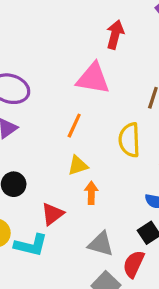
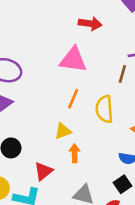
red arrow: (115, 35) -> (90, 23), turned 85
orange line: (74, 126) -> (73, 99), moved

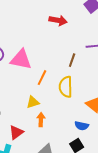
pink triangle: (73, 60) -> (21, 59), moved
brown line: (122, 74) -> (72, 60), moved

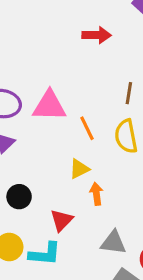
orange line: (42, 78) -> (87, 128), turned -42

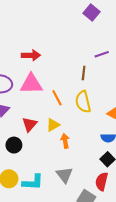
red arrow: (97, 35) -> (31, 55), moved
red triangle: (61, 220) -> (30, 124), moved
gray triangle: (113, 243) -> (64, 175), moved, turned 48

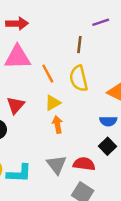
yellow triangle: (53, 125) -> (53, 103), moved
red semicircle: (102, 181) -> (84, 164), moved, turned 84

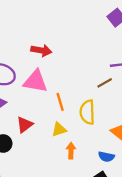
brown line: (79, 45) -> (105, 83), moved, turned 42
orange arrow: (58, 125) -> (71, 151), moved

